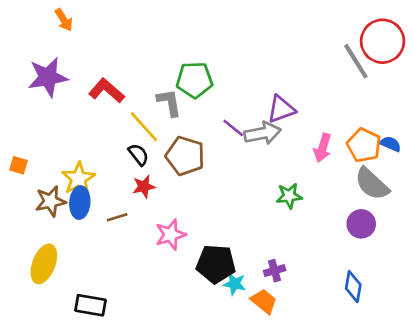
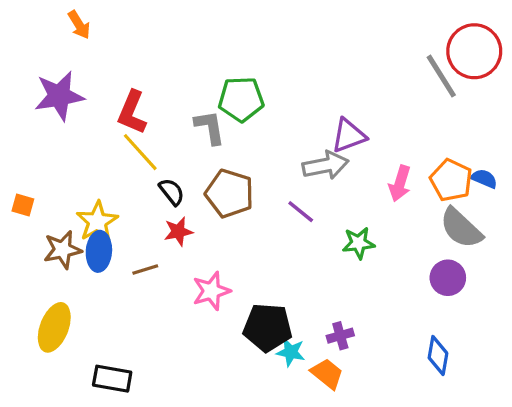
red L-shape: (106, 91) -> (132, 112), turned -108
yellow line: (144, 127) -> (140, 152), moved
purple line: (233, 128) -> (301, 212), moved

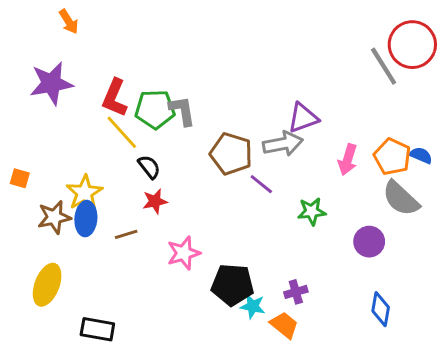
green pentagon: (241, 99) -> (155, 109), moved
brown pentagon: (230, 193) -> (231, 154), moved
purple circle: (448, 278) -> (369, 242), moved

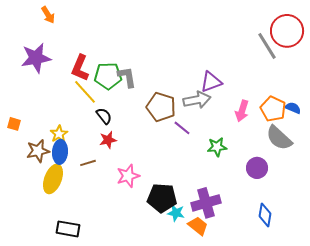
yellow star: (84, 193) -> (59, 134), size x0.7
yellow ellipse: (47, 285) -> (53, 179), moved
purple cross: (296, 292) -> (206, 203), size x1.8

